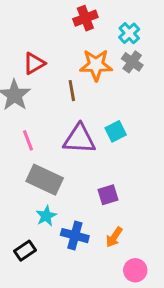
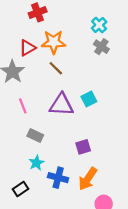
red cross: (85, 18) -> (38, 12), moved
orange star: (96, 65) -> (54, 42), moved
brown line: (72, 91) -> (56, 68), turned -35
gray rectangle: (45, 180) -> (35, 135), size x0.6
orange arrow: (114, 237) -> (88, 179), size x1.5

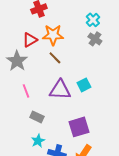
purple square: (83, 147) -> (79, 127), size x1.5

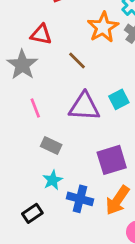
orange star: (53, 35) -> (103, 27), moved, turned -30
red triangle: (30, 40) -> (41, 34), turned 42

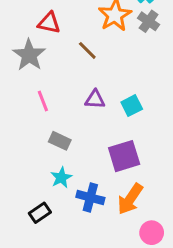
cyan square: (119, 99) -> (132, 106), moved
purple triangle: (84, 107) -> (95, 99), size x0.6

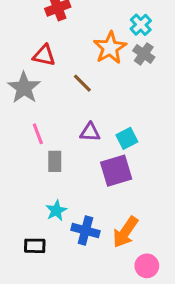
gray rectangle: (60, 141) -> (55, 161), moved, turned 65
purple square: (124, 156) -> (116, 171), moved
black rectangle: (40, 213) -> (35, 246), turned 35

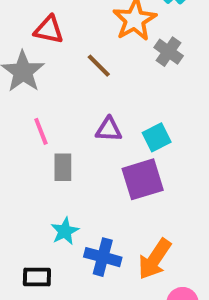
gray cross: (144, 54) -> (169, 52), moved

